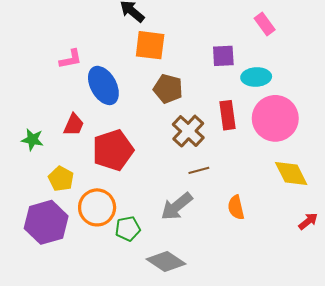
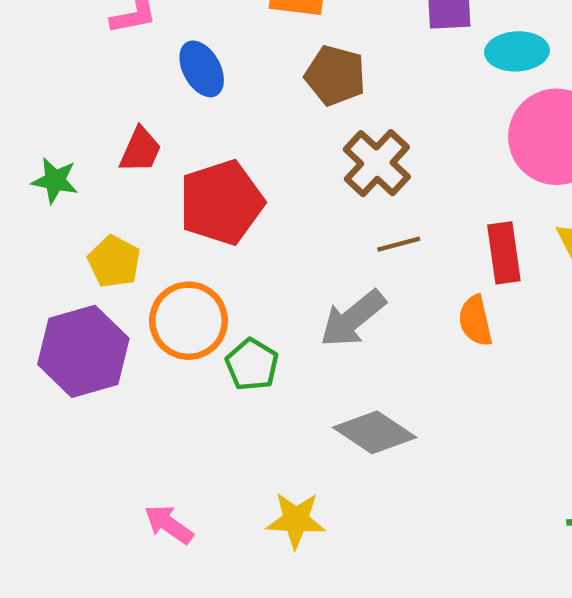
blue ellipse: (103, 85) -> (202, 69), size x0.7
red rectangle: (228, 115) -> (504, 253), moved
green pentagon: (128, 229) -> (252, 365), turned -30
gray diamond: (166, 262) -> (375, 432), moved

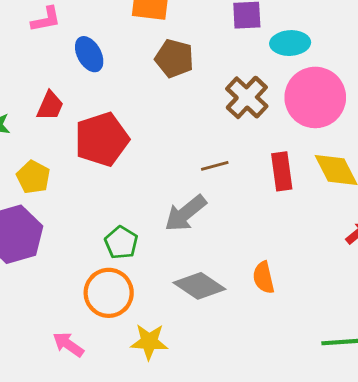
brown cross: (377, 163) -> (247, 97), moved
orange circle: (189, 321) -> (109, 293), moved
orange semicircle: (475, 321) -> (264, 277), moved

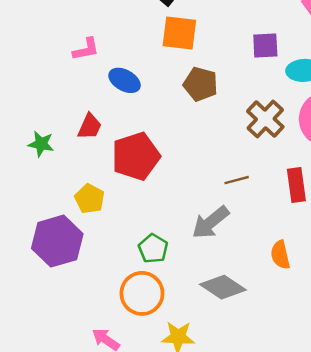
blue ellipse: (89, 54) -> (125, 80), turned -32
yellow pentagon: (33, 177) -> (90, 199), moved
orange semicircle: (264, 277) -> (280, 255), moved

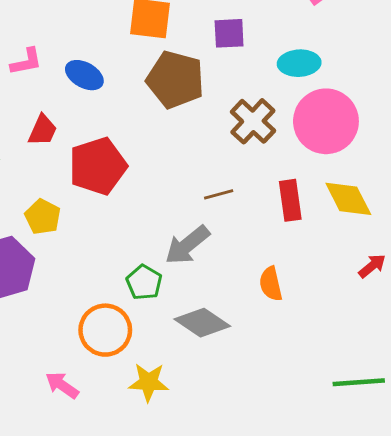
purple square: (265, 45) -> (229, 33), moved
pink L-shape: (86, 49) -> (26, 62), moved
brown pentagon: (201, 84) -> (175, 80), size x1.4
green pentagon: (153, 249) -> (144, 282), moved

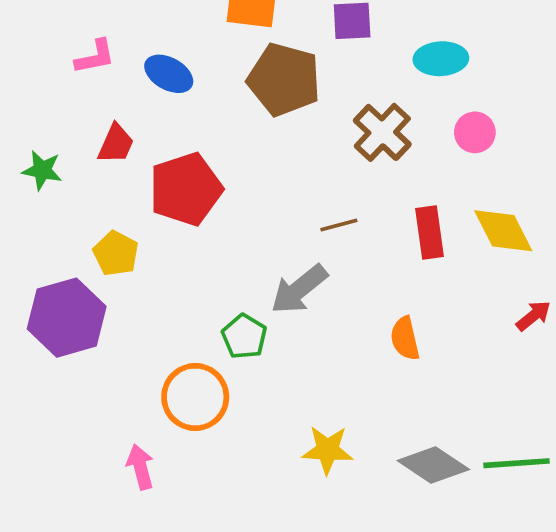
pink circle: (326, 121) -> (475, 132), size x0.5
gray diamond: (202, 323) -> (433, 465), moved
yellow star: (149, 382) -> (327, 450), moved
pink arrow: (62, 385) -> (140, 467), turned 40

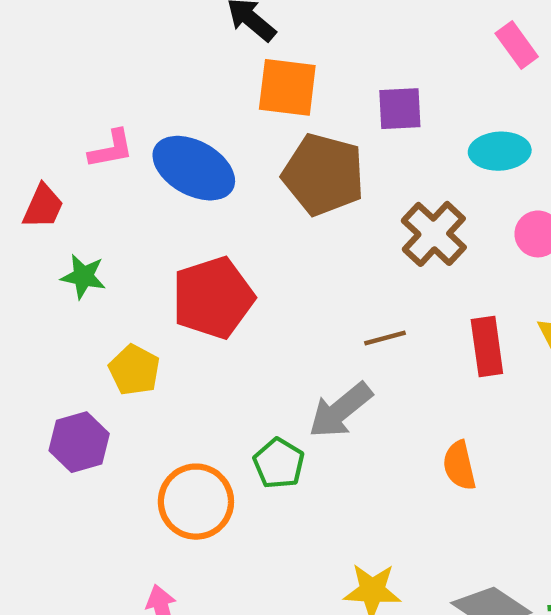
blue ellipse: (169, 74) -> (194, 168), size x1.5
red trapezoid: (116, 144) -> (43, 206), moved
green star: (42, 170) -> (83, 276), moved
purple hexagon: (67, 318) -> (79, 442), size x0.7
orange circle: (195, 397) -> (196, 502), moved

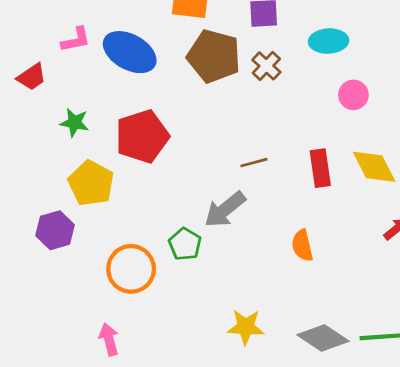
red trapezoid: (43, 206) -> (32, 77), turned 32
brown cross: (434, 234) -> (266, 66), moved, size x0.7
green star: (83, 276) -> (74, 123), moved
yellow pentagon: (134, 370) -> (91, 183), size x1.4

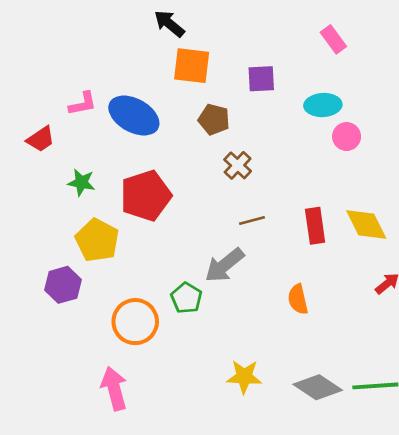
brown pentagon: (214, 56) -> (214, 119), size x0.6
brown cross: (266, 66) -> (238, 165), moved
pink circle: (353, 95) -> (347, 137), moved
pink arrow: (109, 339) -> (114, 389), size x1.4

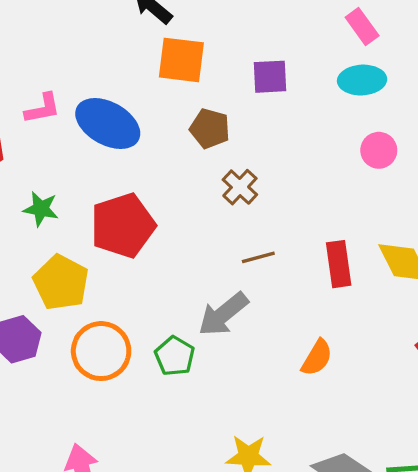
cyan ellipse: (323, 105) -> (362, 80), moved
orange semicircle: (298, 299) -> (317, 358), turned -136
orange circle: (135, 322) -> (101, 351), moved

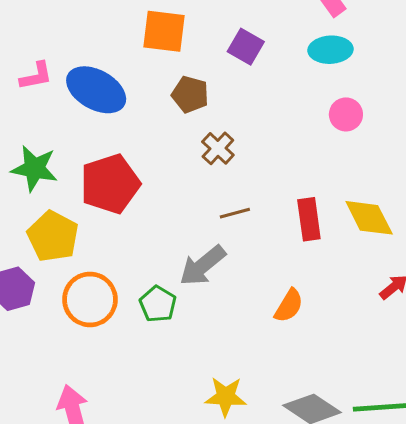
purple square: (270, 77) -> (246, 47), turned 33
green star: (41, 209) -> (34, 168), size x1.4

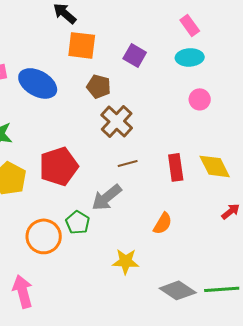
brown cross: (218, 148) -> (117, 121), size x1.5
red pentagon: (110, 184) -> (59, 166), moved
orange circle: (90, 299) -> (44, 236), moved
yellow star: (226, 397) -> (126, 261), moved

